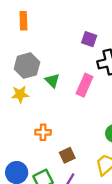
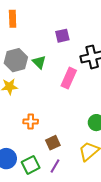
purple square: (89, 39) -> (62, 36), moved, turned -32
green triangle: (52, 81) -> (39, 62), moved

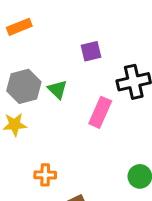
orange rectangle: (13, 19) -> (19, 27), turned 70

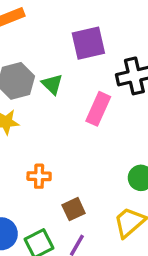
purple square: (91, 51) -> (88, 43), size x1.5

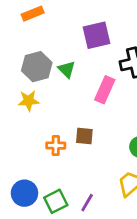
brown square: (74, 209) -> (84, 136), moved, turned 30

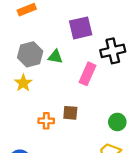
green triangle: (67, 69) -> (55, 57), turned -35
yellow star: (29, 101) -> (23, 83), turned -30

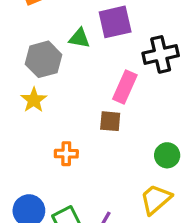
green triangle: (55, 57) -> (79, 38), moved
brown square: (70, 113) -> (110, 121), moved

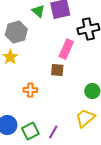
green triangle: (79, 38) -> (38, 11), moved, turned 32

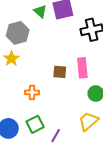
pink rectangle: (66, 49) -> (82, 68), moved, turned -30
green square: (30, 131) -> (35, 124), moved

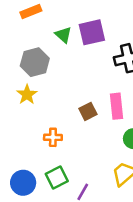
brown square: (60, 72) -> (88, 111), turned -32

